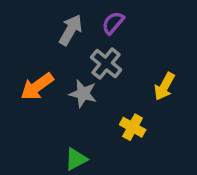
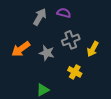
purple semicircle: (113, 23) -> (64, 13), turned 64
gray cross: (106, 64) -> (71, 40), moved, turned 30

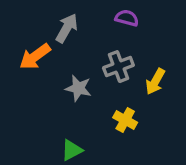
purple semicircle: (64, 13) -> (127, 18), moved
orange arrow: (21, 49) -> (35, 56), moved

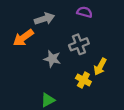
gray arrow: (67, 28) -> (44, 19), turned 42
yellow arrow: (155, 82) -> (100, 67), moved

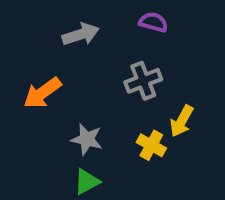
orange arrow: (23, 38) -> (42, 93), moved
gray star: (52, 59) -> (87, 139), moved

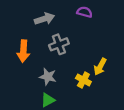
gray cross: (143, 81) -> (59, 44), moved
orange arrow: (42, 93) -> (23, 51), turned -50

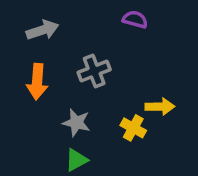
gray arrow: (44, 19) -> (43, 30), moved
yellow arrow: (100, 67) -> (160, 107), turned -120

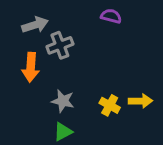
gray cross: (94, 71) -> (60, 45), moved
yellow arrow: (160, 107) -> (140, 101), moved

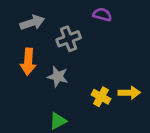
gray cross: (60, 45) -> (69, 39), moved
gray star: (63, 101) -> (58, 77), moved

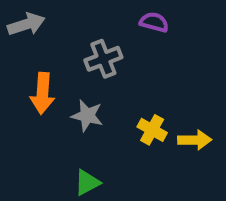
gray arrow: (32, 23) -> (26, 24), moved
yellow cross: (101, 97) -> (152, 130), moved

